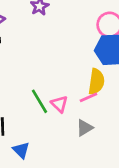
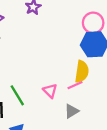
green line: (40, 101) -> (17, 95), moved

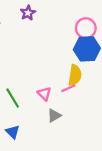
gray triangle: (72, 111) -> (54, 116), moved

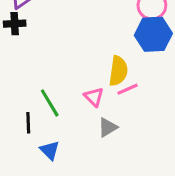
yellow semicircle: (75, 75) -> (118, 71), moved

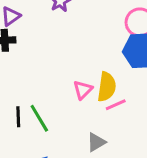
pink triangle: (94, 97) -> (83, 90), moved, turned 30
black line: (28, 123) -> (18, 117), moved

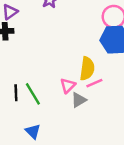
pink triangle: (83, 90) -> (68, 86), moved
gray triangle: (96, 142) -> (79, 100), moved

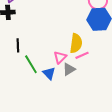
black line: (16, 93) -> (18, 45), moved
blue triangle: (33, 131) -> (49, 73), moved

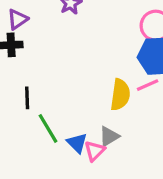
pink line: (82, 55) -> (148, 85), moved
pink triangle: (60, 57) -> (95, 151), moved

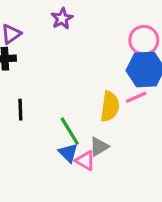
green line: (48, 128) -> (70, 131), moved
pink triangle: (95, 151) -> (85, 161), turned -45

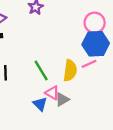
green line: (70, 131) -> (41, 71), moved
pink triangle: (85, 161) -> (52, 93), moved

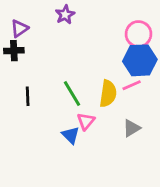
pink triangle: (52, 93) -> (86, 121), turned 40
gray triangle: (62, 99) -> (132, 128), moved

